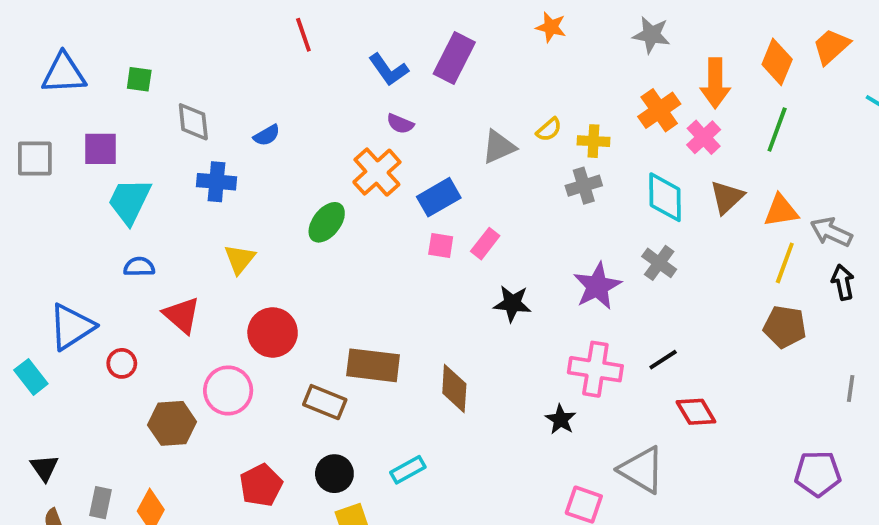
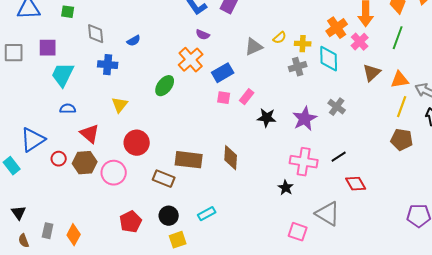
cyan diamond: (665, 197) -> (329, 59), moved
black star: (512, 304) -> (267, 118), moved
brown diamond: (454, 389) -> (231, 158), moved
brown hexagon: (172, 423) -> (85, 163), moved

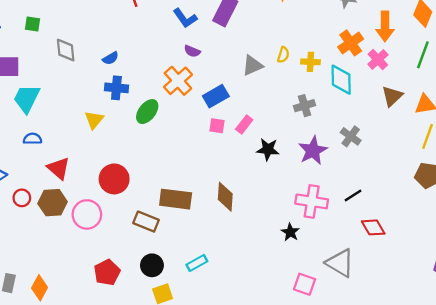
yellow semicircle: (280, 38) -> (283, 55), turned -32
blue cross: (108, 65) -> (116, 88), moved
gray cross: (298, 67) -> (305, 106), moved
yellow triangle: (120, 105) -> (94, 120), moved

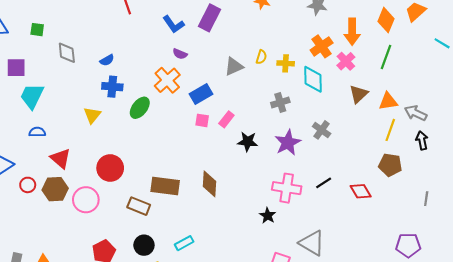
red diamond: (373, 227) -> (361, 191), moved

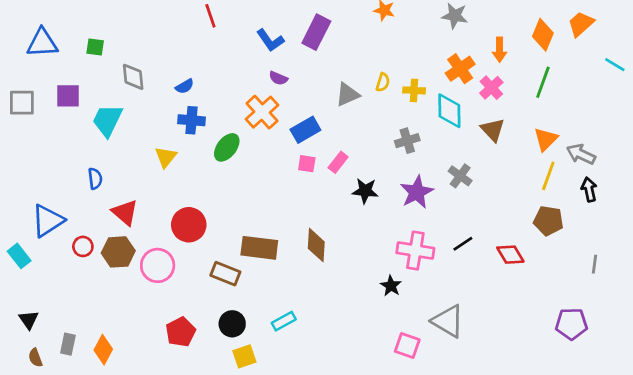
orange arrow: (352, 32) -> (500, 50), size x0.7
brown triangle: (359, 94) -> (493, 130), moved, turned -30
cyan trapezoid: (32, 96) -> (107, 120), moved
orange triangle: (388, 101) -> (546, 139), turned -36
blue semicircle: (37, 132) -> (95, 179), turned 84

